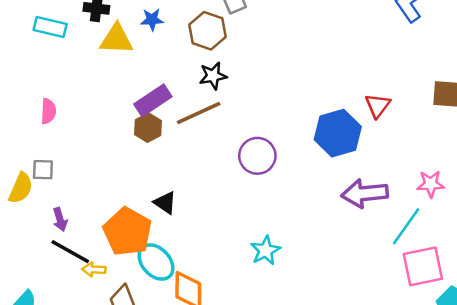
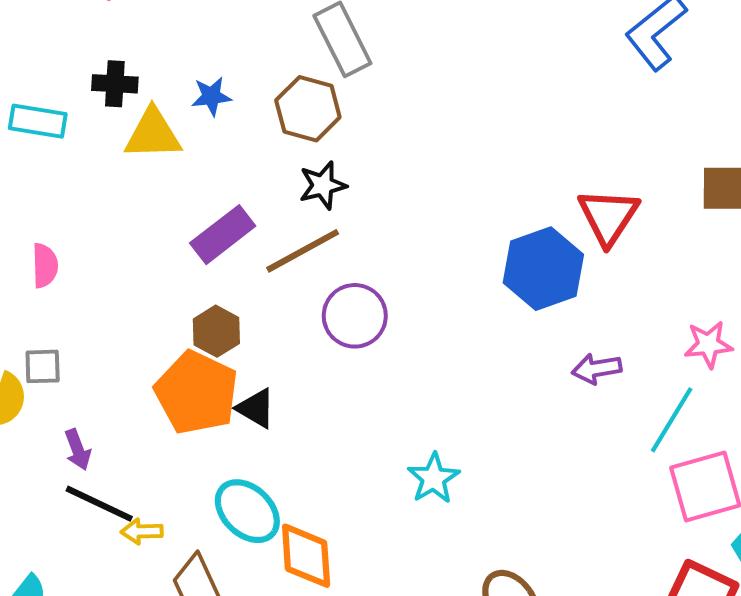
red triangle: (378, 106) -> (608, 217), size x1.4
brown hexagon: (148, 128) -> (216, 331), moved
purple circle: (257, 156) -> (355, 316), moved
purple arrow: (365, 193) -> (597, 369), size x0.6
orange pentagon: (127, 232) -> (196, 393), moved

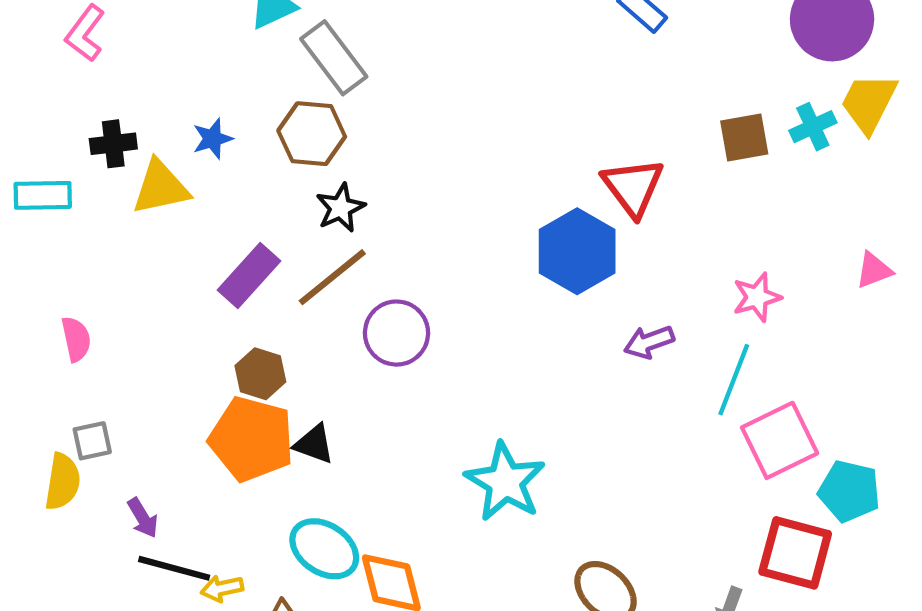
cyan star: (433, 478) -> (505, 482), size x1.5

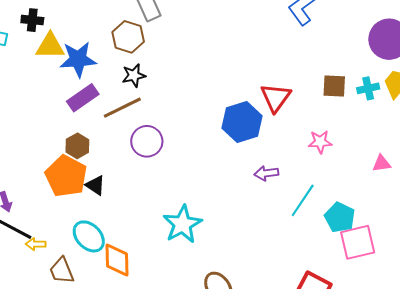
blue star: (212, 139) -> (78, 59), moved, size x1.8
pink star: (757, 297) -> (320, 142), moved
pink square: (780, 440) -> (358, 242), moved
cyan pentagon: (849, 491) -> (340, 217), moved

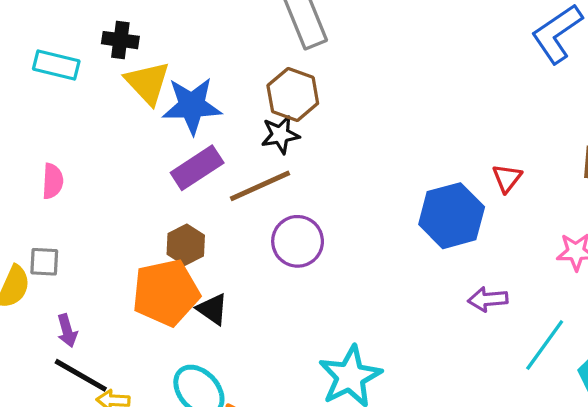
brown hexagon: (128, 37) -> (293, 94), moved
yellow triangle: (50, 46) -> (148, 83), turned 44
red triangle: (276, 97) -> (507, 178), size x0.6
orange pentagon: (66, 176) -> (166, 293), turned 30

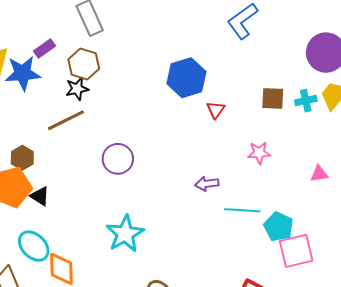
purple rectangle: (197, 168) -> (44, 48), moved, size x0.7
blue hexagon: (452, 216) -> (186, 78), moved
purple circle: (298, 241) -> (118, 159), moved
cyan line: (545, 345) -> (242, 210), turned 60

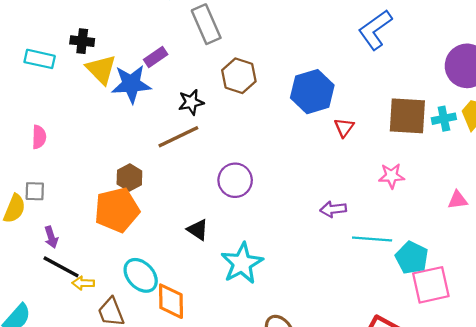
brown hexagon: (84, 64) -> (239, 76), moved
brown square: (273, 98) -> (407, 116), size x1.5
black triangle: (40, 196) -> (198, 230), moved

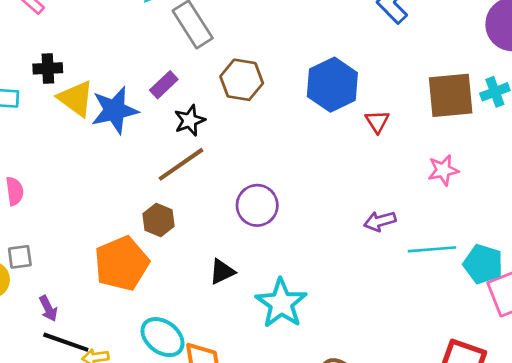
purple rectangle: (156, 57) -> (164, 85), moved
brown hexagon: (129, 178) -> (159, 220), moved
black triangle: (198, 230) -> (222, 272), turned -50

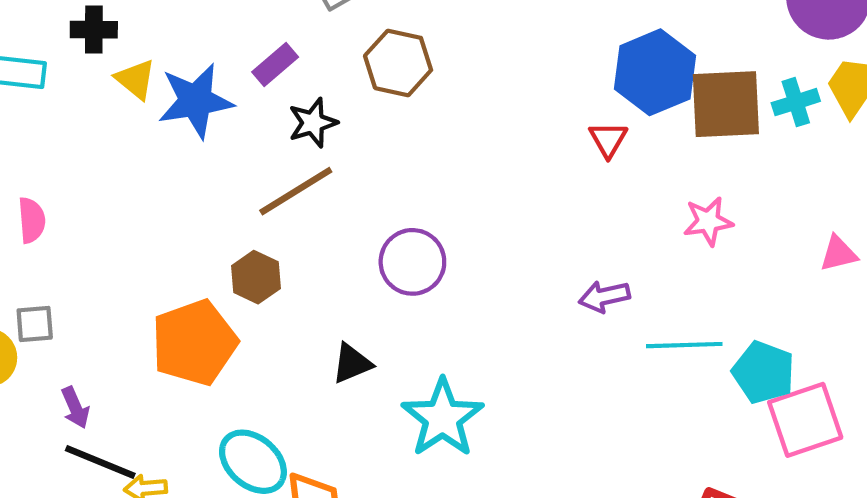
blue hexagon: (332, 85) -> (655, 72), moved
yellow triangle: (76, 99) -> (136, 79), size x0.7

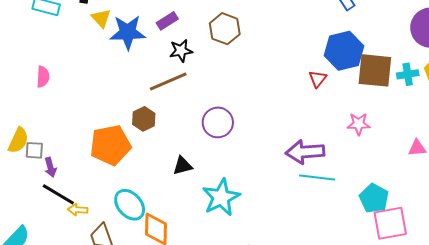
purple arrow: (604, 296) -> (305, 152), size x1.6
gray square: (35, 324) -> (34, 150), moved
cyan line: (684, 345) -> (317, 177), moved

